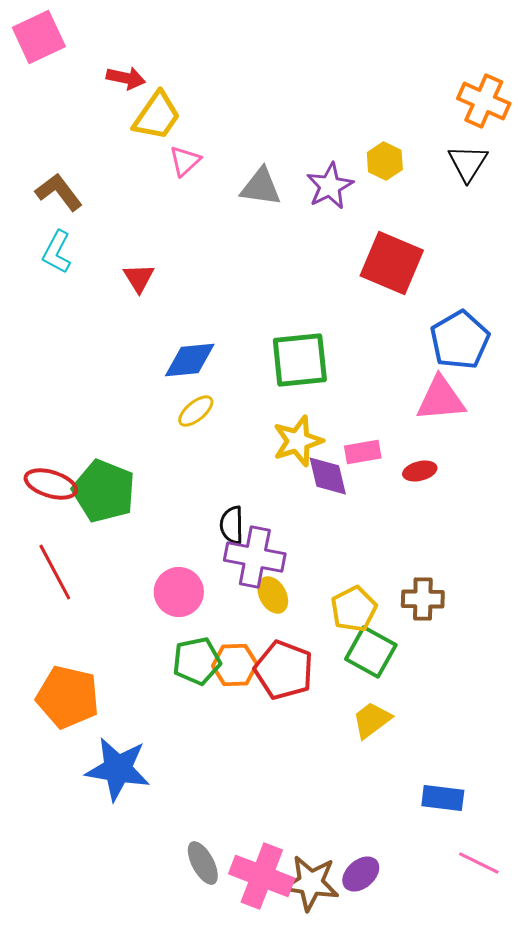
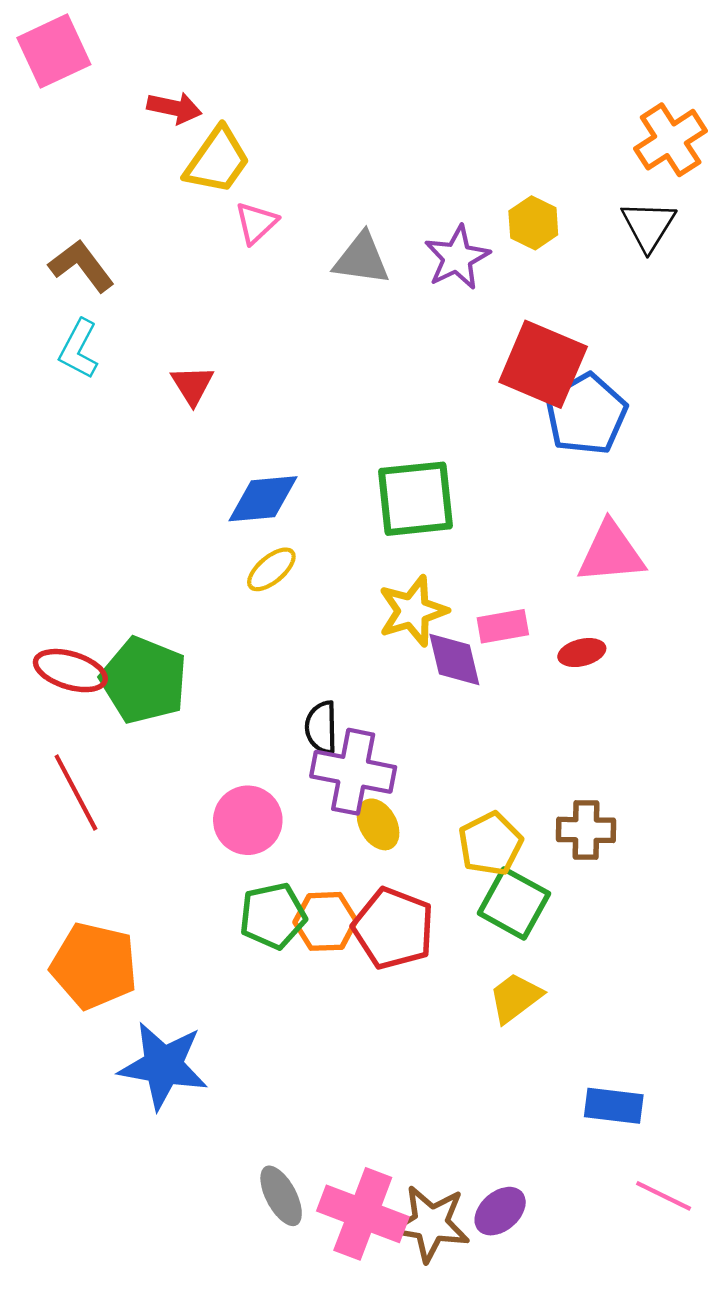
orange cross: (484, 101) -> (671, 140), turned 33
blue pentagon: (460, 340) -> (586, 414), moved

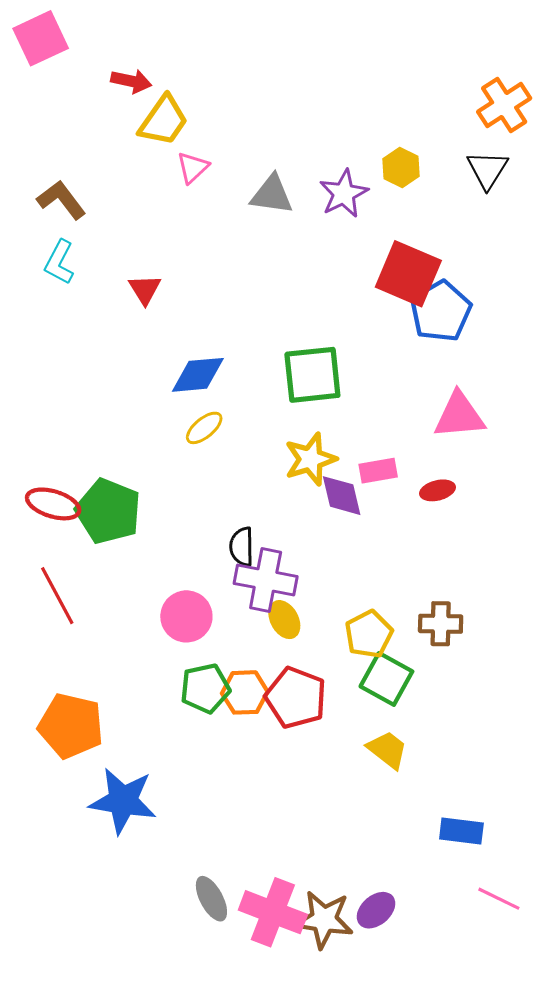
yellow trapezoid: (515, 998) -> (387, 750), turned 75

